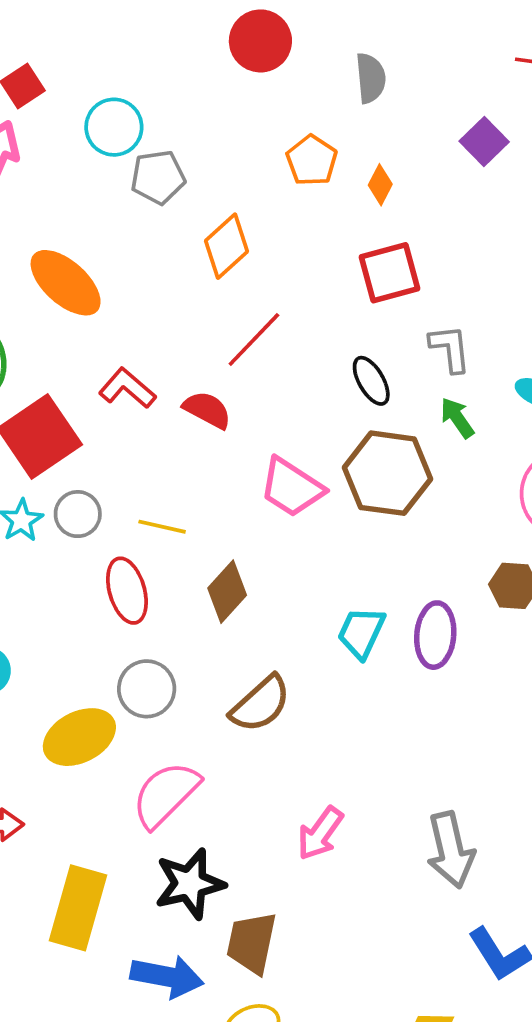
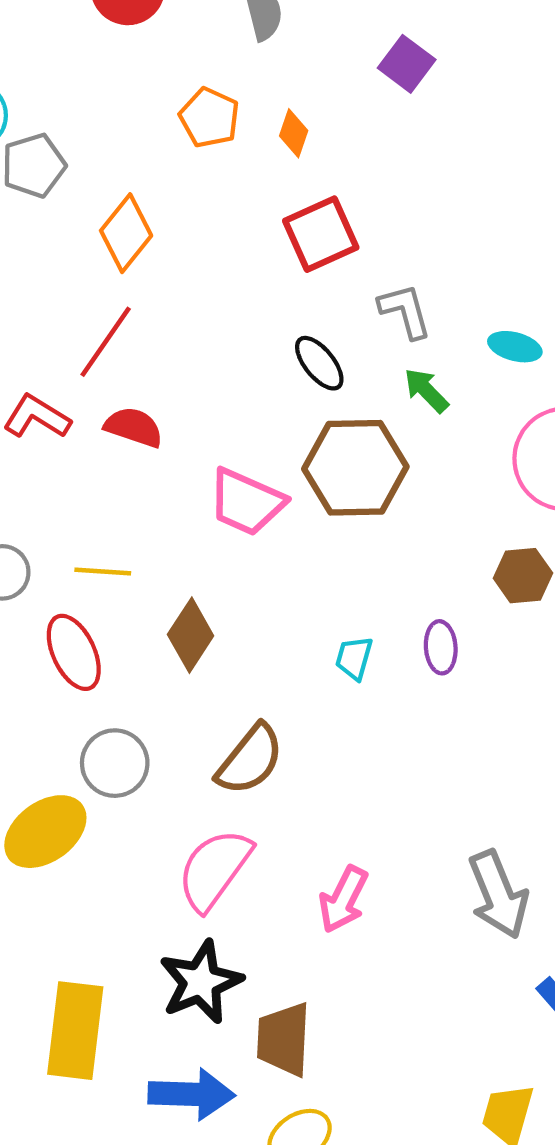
red line: (254, 339) -> (106, 342), moved
cyan trapezoid: (361, 633) -> (354, 658), size x0.7
purple ellipse: (435, 635) -> (441, 647), size x0.7
pink semicircle: (166, 794) -> (214, 869), moved

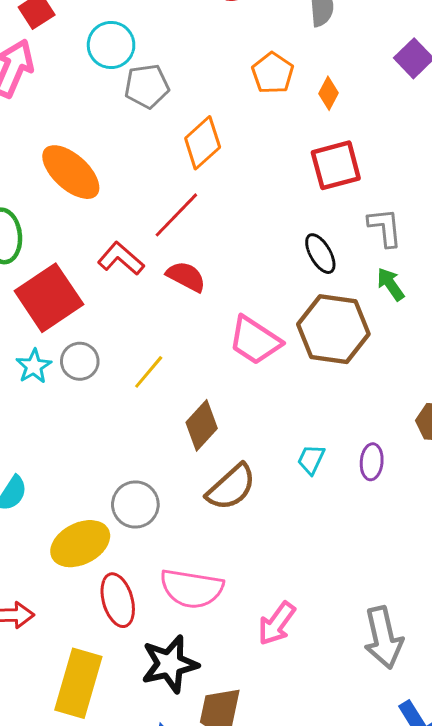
yellow line: (103, 572) -> (149, 372), turned -63
red ellipse: (74, 652) -> (118, 600), moved
brown semicircle: (250, 760) -> (231, 487), moved
pink semicircle: (214, 869) -> (192, 589), turned -126

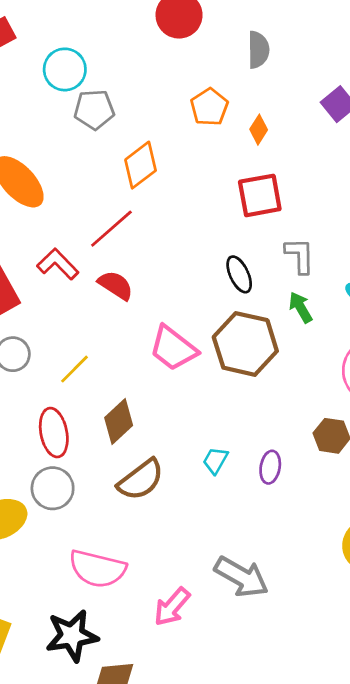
red ellipse: (118, 600) -> (54, 433), moved
gray arrow: (383, 638) -> (241, 577), moved, turned -52

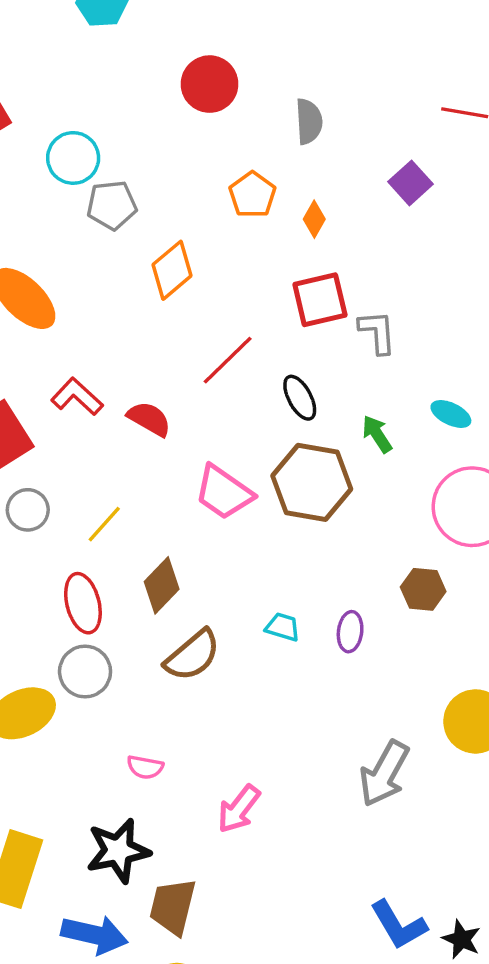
red line: (111, 229) -> (228, 360), moved
gray L-shape: (300, 255) -> (377, 332), moved
cyan trapezoid: (215, 460) -> (283, 627), turned 80
pink semicircle: (97, 569) -> (145, 767), size x0.5
gray arrow: (241, 577) -> (384, 774), moved, turned 92

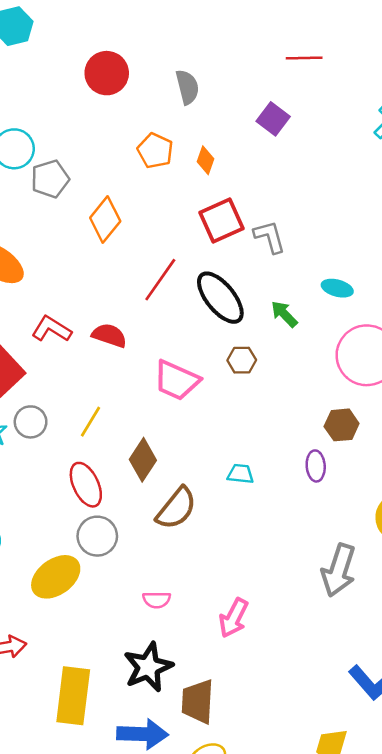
black ellipse: (300, 398) -> (220, 298), size x1.6
brown hexagon: (312, 482) -> (242, 360), size x0.5
purple ellipse: (350, 632) -> (316, 466), moved

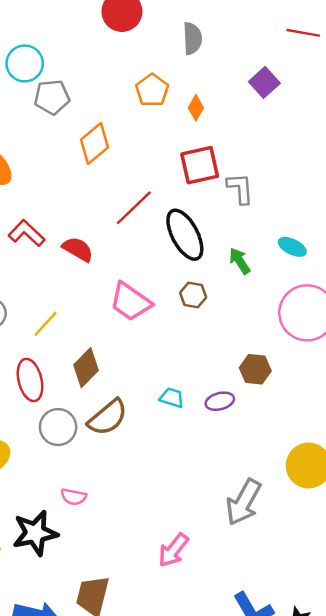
brown hexagon: (342, 425) -> (255, 369), moved
purple ellipse: (316, 466) -> (220, 401), moved, turned 68
gray circle: (97, 536) -> (58, 427), moved
pink arrow: (234, 618) -> (173, 550), moved
black star: (148, 667) -> (35, 533), moved

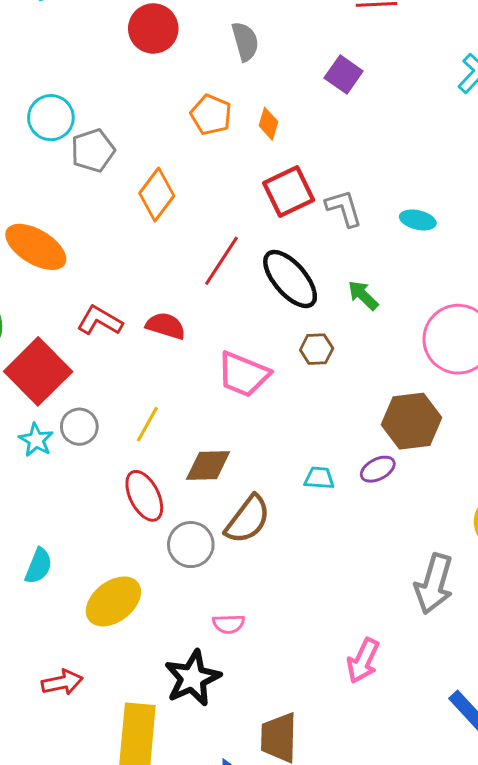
cyan ellipse: (292, 247) -> (418, 220), moved
brown diamond: (86, 368) -> (208, 466), turned 57
brown hexagon: (255, 369) -> (411, 421), size x1.5

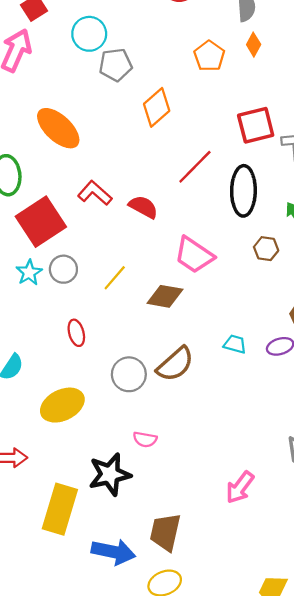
orange diamond: (268, 124) -> (254, 45), moved
black ellipse: (290, 279) -> (243, 191), turned 30
brown hexagon: (317, 349) -> (266, 249), moved
brown diamond: (208, 466) -> (165, 296), moved
red ellipse: (144, 496) -> (76, 333), moved, size x0.7

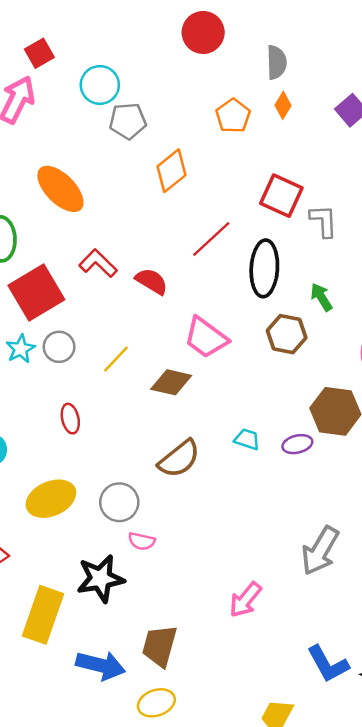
red square: (256, 125) -> (281, 196), turned 36
brown hexagon: (266, 249) -> (287, 334), size x1.4
gray circle: (129, 374) -> (119, 502), moved

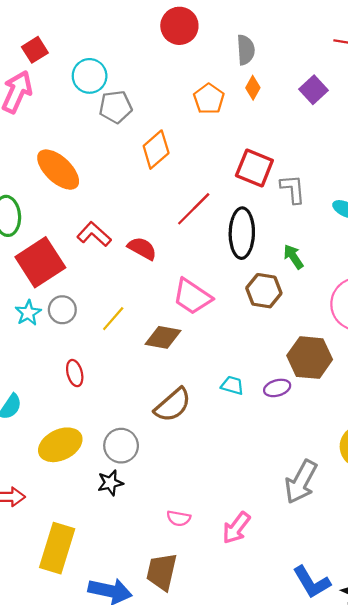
pink semicircle: (142, 541) -> (179, 518), moved
black star: (100, 579) -> (110, 483), moved, size x0.6

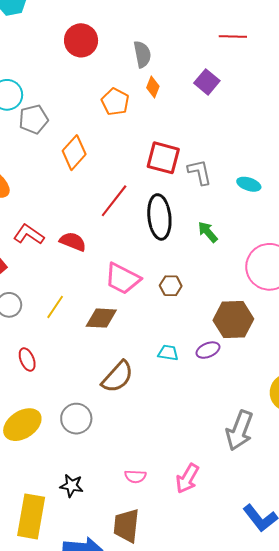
brown hexagon: (264, 291) -> (171, 286), moved, size x0.7
black star: (110, 483) -> (72, 486), moved, turned 30

